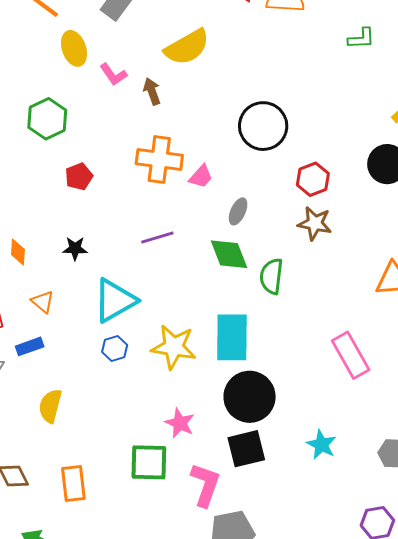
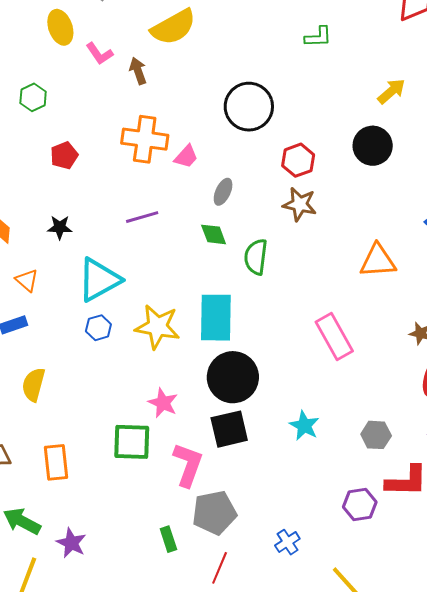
green L-shape: (361, 38) -> (318, 37), moved
green hexagon: (47, 119) -> (33, 97), size x0.7
green diamond: (229, 254) -> (214, 234), size x0.7

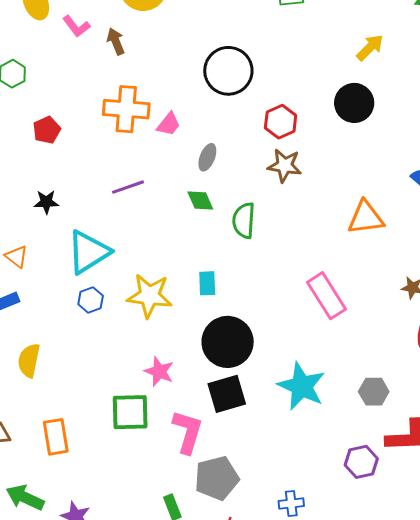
cyan rectangle: (216, 318) -> (207, 283), size x0.5
cyan star: (304, 426) -> (302, 386), size x1.6
blue cross: (287, 542) -> (291, 503), turned 30

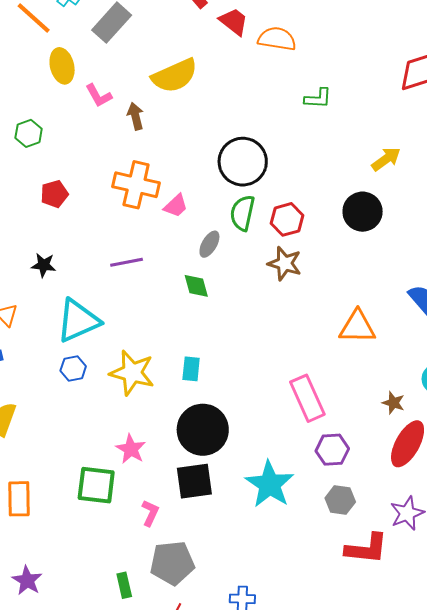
green semicircle: (244, 220) -> (242, 213), moved
pink L-shape: (188, 432) -> (150, 513), size x0.6
purple hexagon: (361, 462) -> (332, 450), moved

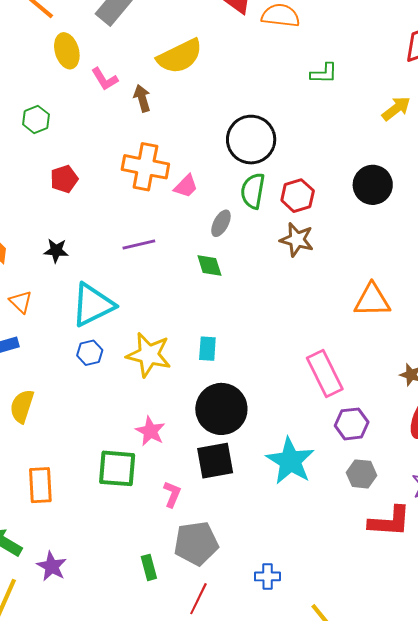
yellow arrow: (386, 159) -> (396, 109), moved

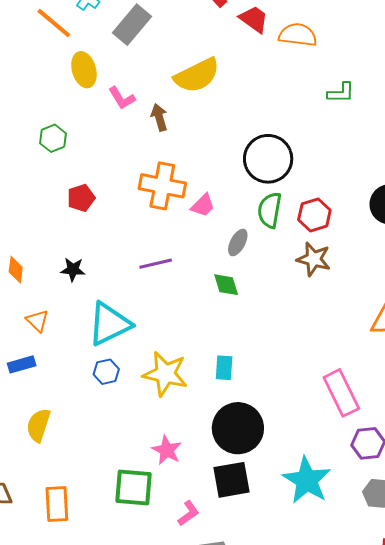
pink L-shape: (172, 494) -> (188, 513), turned 32

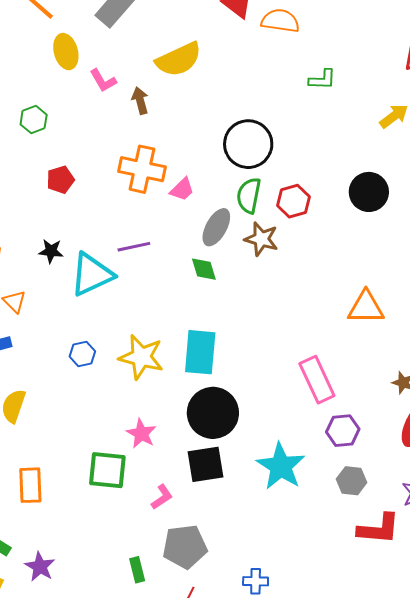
gray ellipse: (238, 242) -> (216, 227), size x1.4
brown star: (314, 259) -> (261, 239), moved
cyan triangle: (109, 324) -> (92, 274), moved
cyan rectangle: (224, 368) -> (200, 352), size x1.8

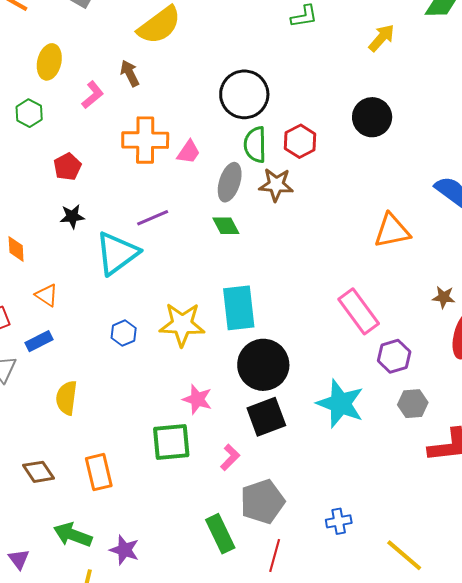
yellow ellipse: (66, 52) -> (49, 62), moved, turned 40
pink L-shape: (103, 81) -> (93, 95), moved, turned -88
black star: (51, 251) -> (72, 216), moved
green rectangle: (137, 570) -> (220, 534), size x1.5

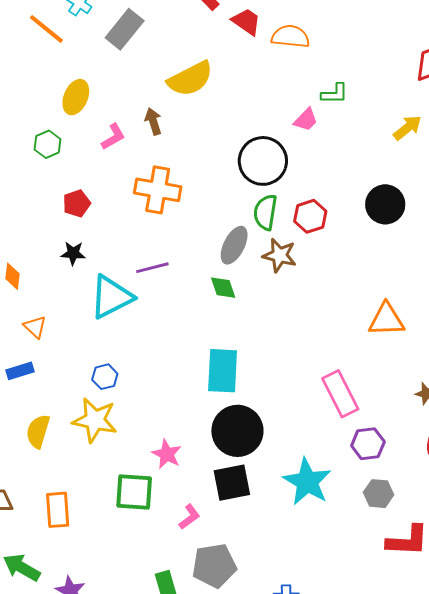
pink trapezoid: (189, 152) -> (306, 120), moved
yellow star: (182, 324) -> (95, 420), moved

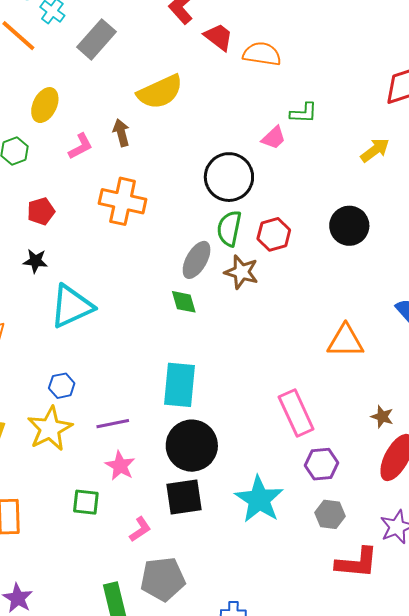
purple line: (152, 268) -> (113, 424), moved
yellow star: (95, 420) -> (50, 429), turned 30
green square: (134, 492) -> (86, 502), size x0.7

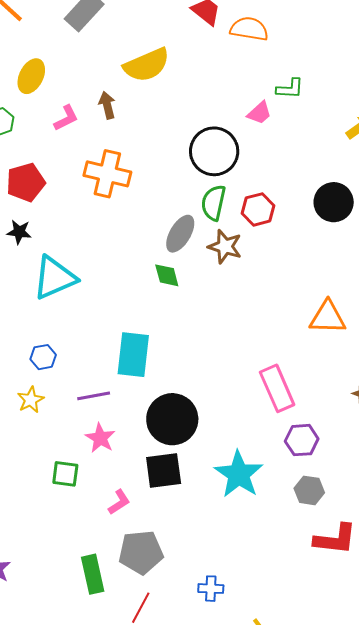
red pentagon: (41, 211) -> (26, 182), size x1.4
cyan rectangle: (179, 385) -> (133, 355), moved
yellow star: (50, 429) -> (31, 400), size x0.6

